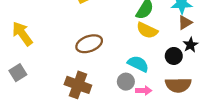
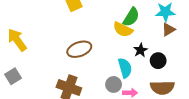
yellow semicircle: (147, 30) -> (123, 30), moved
black star: (190, 45) -> (140, 50), moved
cyan semicircle: (138, 64) -> (125, 68), turned 48

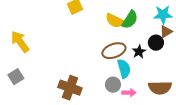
yellow semicircle: (123, 30) -> (115, 21), moved
brown ellipse: (79, 49) -> (114, 51), moved
black circle: (158, 61) -> (156, 43), moved

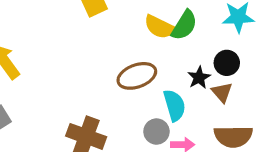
brown triangle: (166, 32) -> (222, 92), moved, turned -40
brown ellipse: (114, 51) -> (137, 76), moved

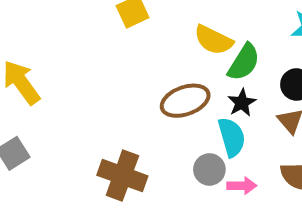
green semicircle: (184, 25) -> (244, 62), moved
black star: (199, 78) -> (242, 103), moved

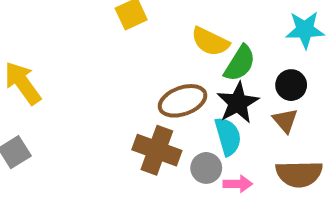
black star: (242, 103) -> (238, 103), size x1.5
brown cross: (122, 176) -> (157, 150), moved

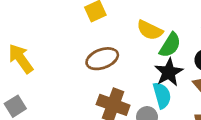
brown ellipse: (183, 101) -> (102, 59), moved

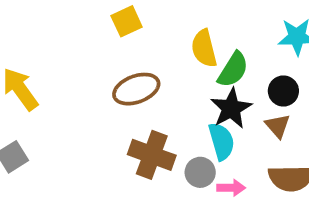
yellow semicircle: (150, 30) -> (204, 48), turned 50

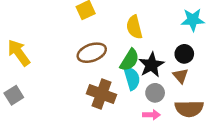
green semicircle: (233, 70) -> (129, 60), moved
cyan semicircle: (221, 141) -> (132, 78), moved
gray circle: (200, 172) -> (155, 93), moved

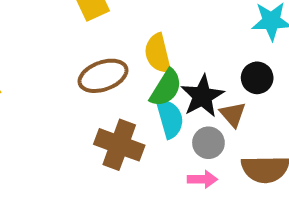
yellow semicircle: (134, 27) -> (158, 54), moved
brown triangle: (181, 76) -> (233, 114), moved

